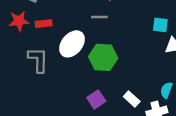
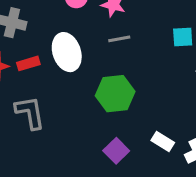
gray line: (99, 17) -> (119, 39), moved
white ellipse: (72, 44) -> (67, 52), moved, turned -48

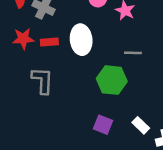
gray line: (119, 39) -> (133, 53), moved
purple square: (116, 151) -> (103, 125), turned -36

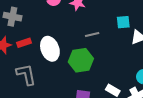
white ellipse: (81, 40) -> (50, 49), moved

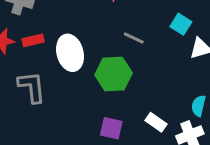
cyan square: (123, 22) -> (181, 24), turned 32
gray line: (92, 35) -> (134, 38), turned 32

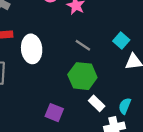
green hexagon: (114, 74) -> (82, 76), moved
white rectangle: (156, 122) -> (97, 103), moved

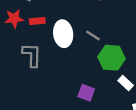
gray line: (83, 45) -> (93, 36), moved

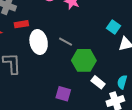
red rectangle: (37, 21) -> (21, 24), moved

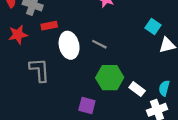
green hexagon: (84, 60) -> (110, 78), moved
purple square: (63, 94) -> (87, 106), moved

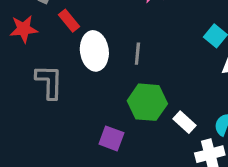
red rectangle: (49, 26) -> (69, 21), turned 56
gray line: (99, 44) -> (137, 54), turned 63

